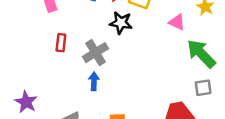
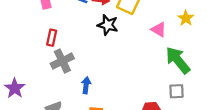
gray cross: (96, 53) -> (62, 61), moved
blue arrow: (94, 81) -> (86, 85), moved

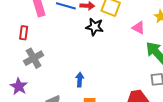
red rectangle: (52, 38) -> (24, 33), moved
gray cross: (62, 61) -> (34, 58), moved

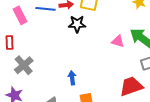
pink triangle: (138, 28) -> (118, 41), moved

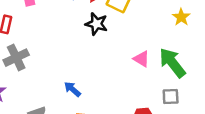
blue arrow: (72, 78) -> (72, 89), turned -56

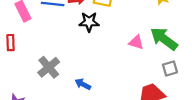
gray cross: (16, 58) -> (49, 67), moved

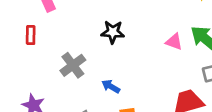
black star: (89, 22) -> (113, 32), moved

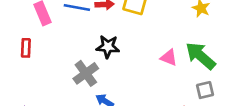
gray cross: (73, 65) -> (86, 73), moved

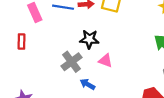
pink triangle: (169, 58) -> (105, 61), moved

